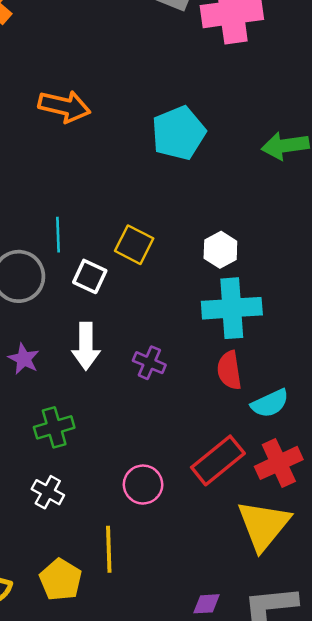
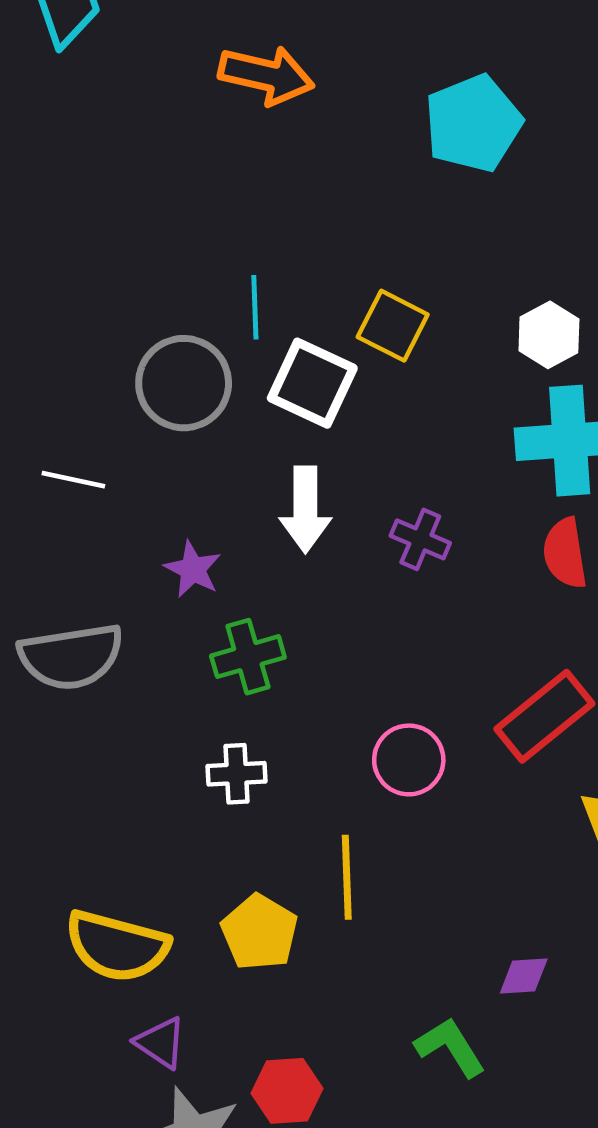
white square: (90, 276) -> (312, 383), size x1.4
purple star: (24, 359) -> (193, 569), moved
white cross: (48, 492) -> (236, 774), turned -32

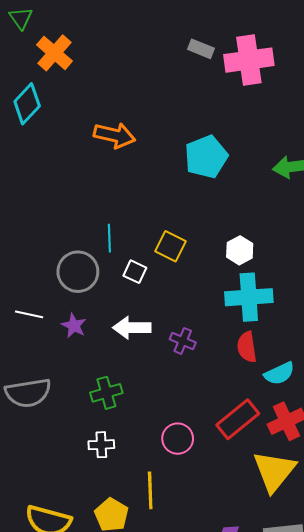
white square: (312, 383) -> (135, 272), size x0.6
white arrow: (305, 509) -> (132, 328), turned 90
purple star: (193, 569) -> (74, 326), moved

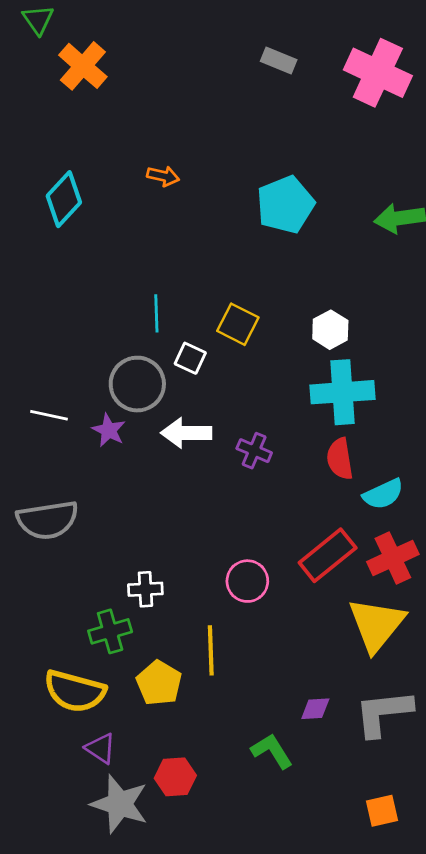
pink cross: (249, 60) -> (378, 73), moved, turned 33
cyan diamond: (27, 104) -> (64, 199), moved
orange arrow: (115, 135) -> (163, 176), size x0.6
gray circle: (78, 272) -> (137, 384), moved
green cross: (106, 393) -> (110, 631), moved

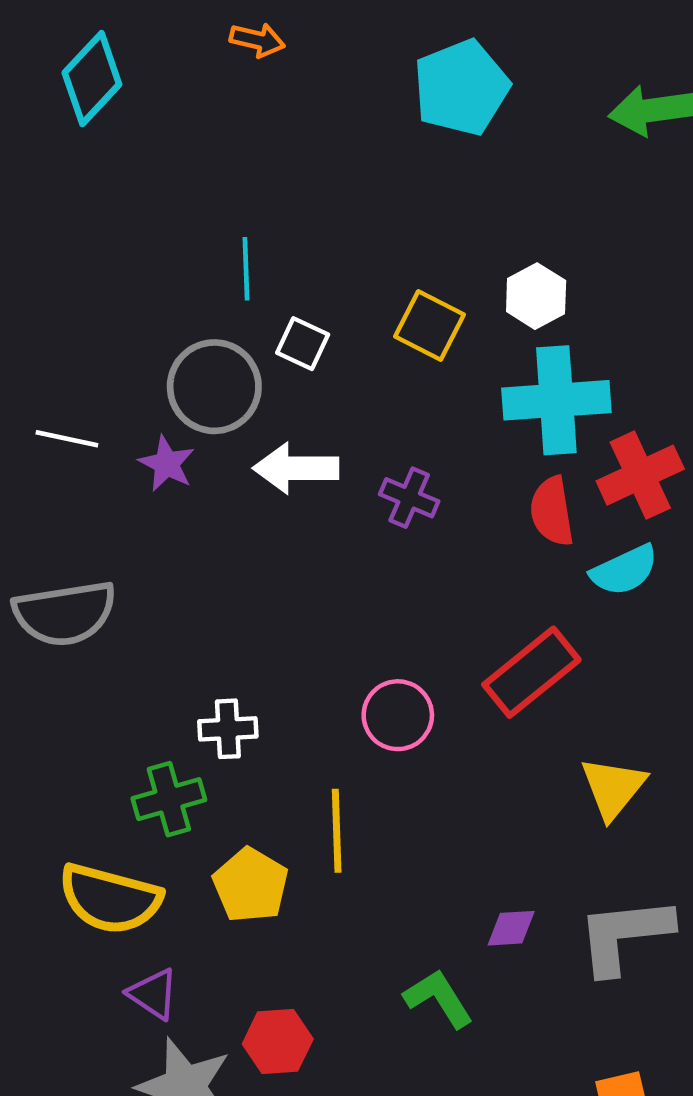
yellow square: (238, 324) -> (430, 325), moved
red cross: (393, 558) -> (640, 475), moved
yellow triangle: (376, 625) -> (613, 788), size x0.7

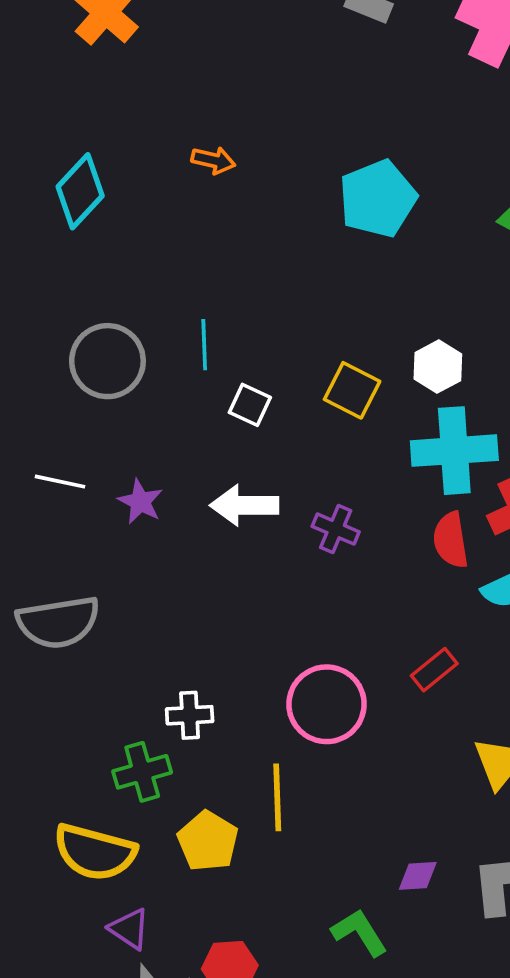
gray circle: (214, 387) -> (107, 361), moved
red rectangle: (531, 672) -> (434, 670), size x0.6
pink circle: (398, 715) -> (327, 704), size x1.4

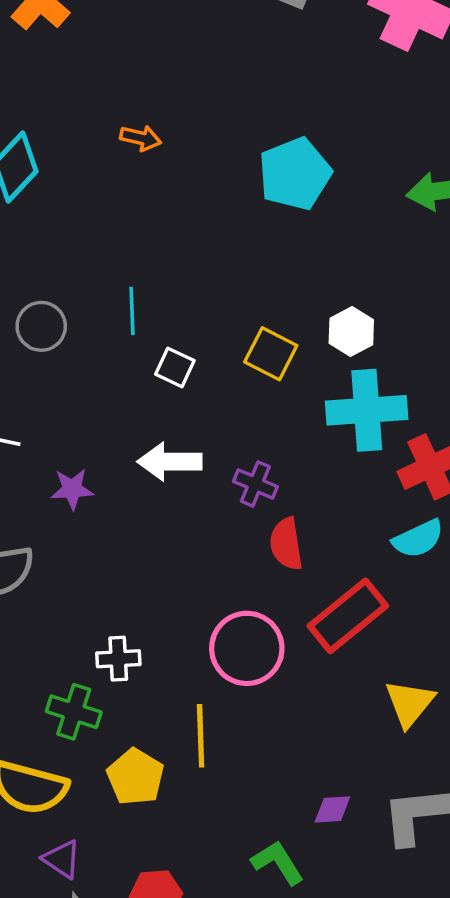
gray circle: (107, 361) -> (41, 326), size x0.7
purple star: (140, 502) -> (72, 489), moved, turned -30
red semicircle: (451, 540) -> (286, 544), moved
red rectangle: (434, 670) -> (348, 616), size x1.8
green cross: (142, 772) -> (74, 712), turned 34

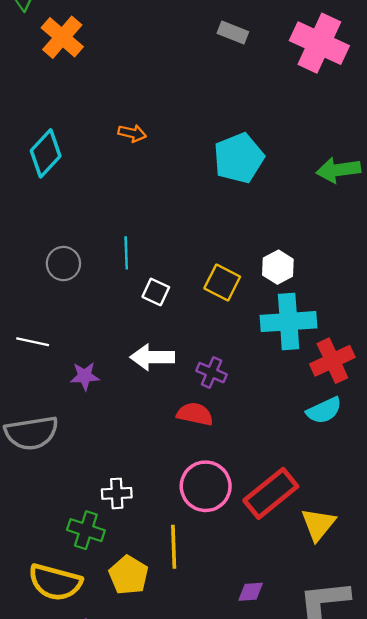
red semicircle: (286, 544) -> (195, 414), moved, turned 111
red rectangle: (348, 616) -> (271, 493), moved
purple diamond: (332, 809) -> (251, 592), moved

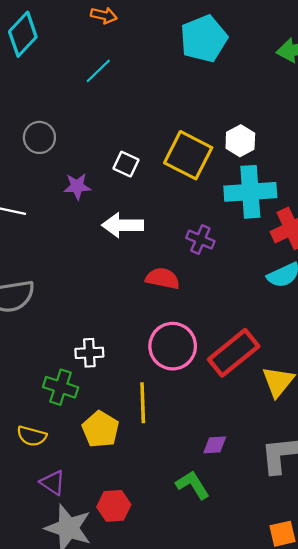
cyan line: (126, 253) -> (98, 71), moved, turned 48
yellow square: (222, 282) -> (188, 155), size x1.4
purple cross: (212, 373) -> (200, 240), moved
purple star: (85, 376) -> (77, 186), moved
yellow semicircle: (55, 582) -> (32, 436), size x0.6

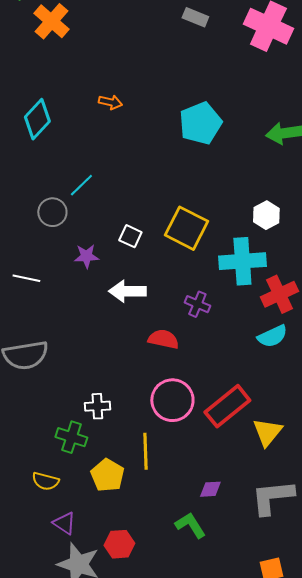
cyan line: (98, 71) -> (81, 185), moved
white hexagon: (240, 141) -> (266, 215), moved

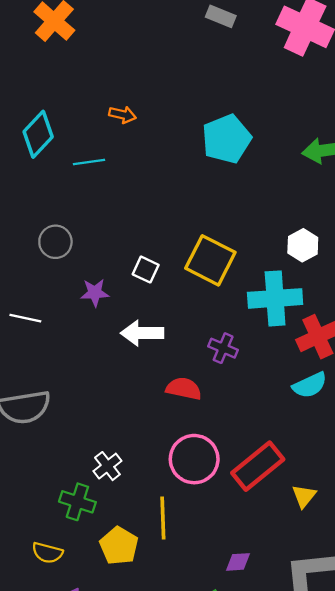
cyan line: (81, 185) -> (89, 162), moved, turned 36
white cross: (97, 406) -> (107, 466), turned -35
yellow triangle: (267, 432) -> (304, 496), size x0.7

